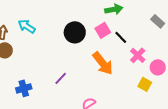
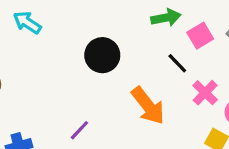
cyan arrow: (27, 26) -> (27, 23), moved
pink square: (103, 30) -> (200, 36), moved

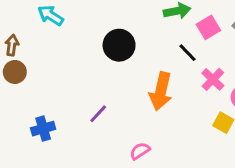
orange arrow: (148, 106) -> (161, 91), turned 51

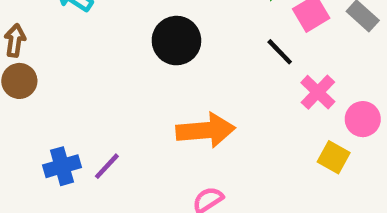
orange arrow: (161, 91) -> (206, 130), moved, turned -108
purple line: (98, 114) -> (107, 166), moved

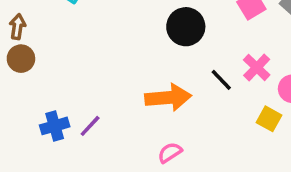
black circle: (176, 41) -> (186, 27), moved
black line: (280, 52) -> (221, 80), moved

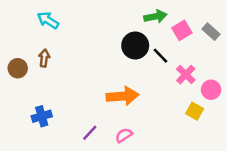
brown arrow: (17, 27) -> (44, 58), moved
black line: (221, 80) -> (160, 56), moved
purple line: (90, 126) -> (90, 133), moved

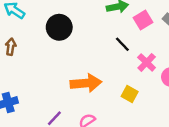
black circle: (135, 45) -> (59, 27), moved
yellow square: (195, 111) -> (130, 94), moved

